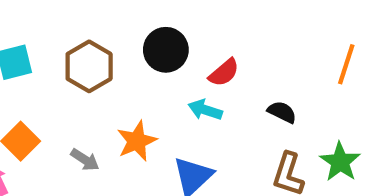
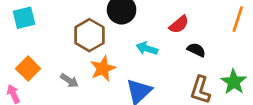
brown hexagon: (89, 66) -> (89, 35), moved
red semicircle: (224, 73) -> (179, 24), moved

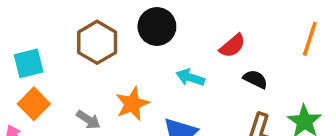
cyan square: (24, 18) -> (29, 63), moved
brown hexagon: (89, 35) -> (97, 42), moved

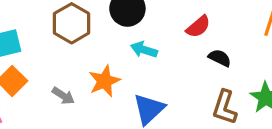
cyan arrow: (190, 77) -> (144, 50), moved

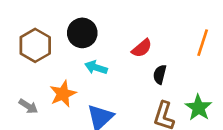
black semicircle: (220, 58) -> (160, 74), turned -102

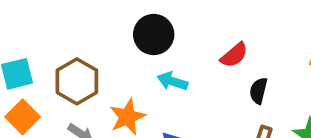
brown hexagon: (35, 45) -> (77, 81), moved

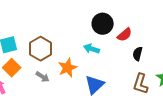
black circle: (154, 35) -> (103, 24), moved

